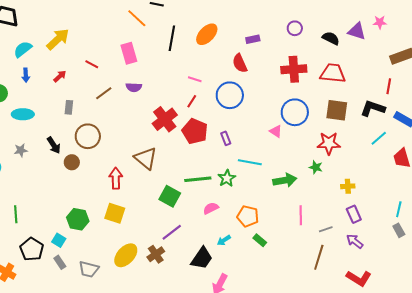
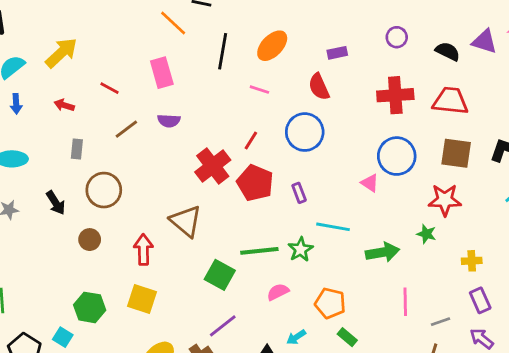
red arrow: (60, 76) -> (64, 105), turned -120
pink line: (195, 79) -> (259, 90), moved
brown circle: (72, 162) -> (90, 240), moved

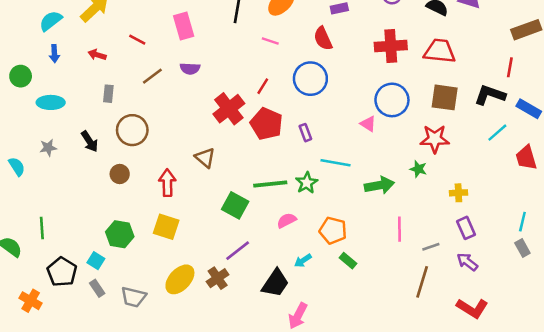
brown triangle: (186, 221) -> (205, 158), size x0.7

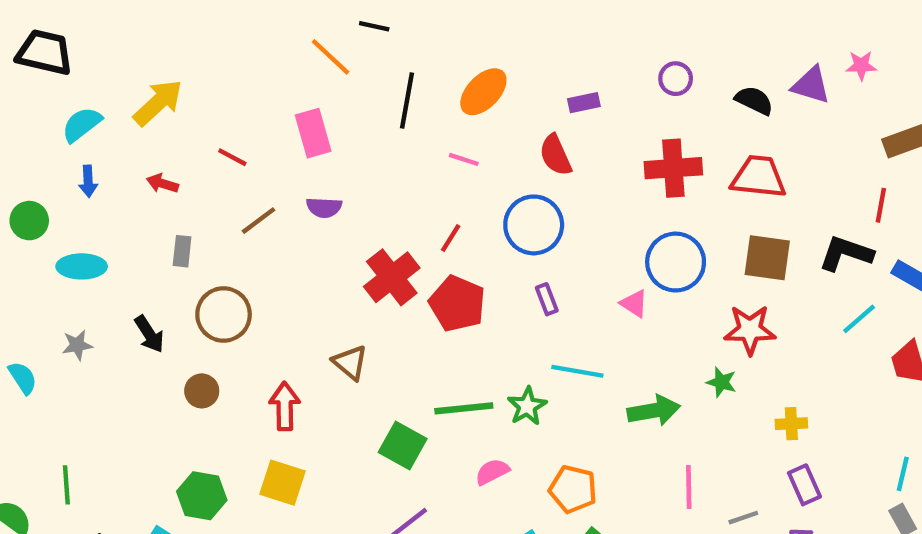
purple rectangle: (305, 133) -> (547, 299), moved

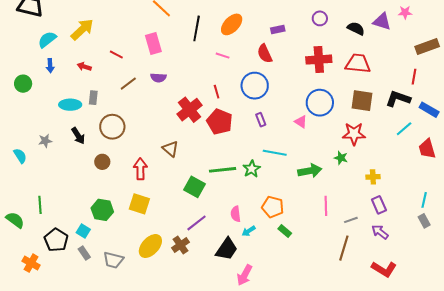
red line: (451, 238) -> (217, 92), turned -48
cyan ellipse: (82, 266) -> (70, 105), moved
pink semicircle: (492, 472) -> (236, 214), moved, turned -70

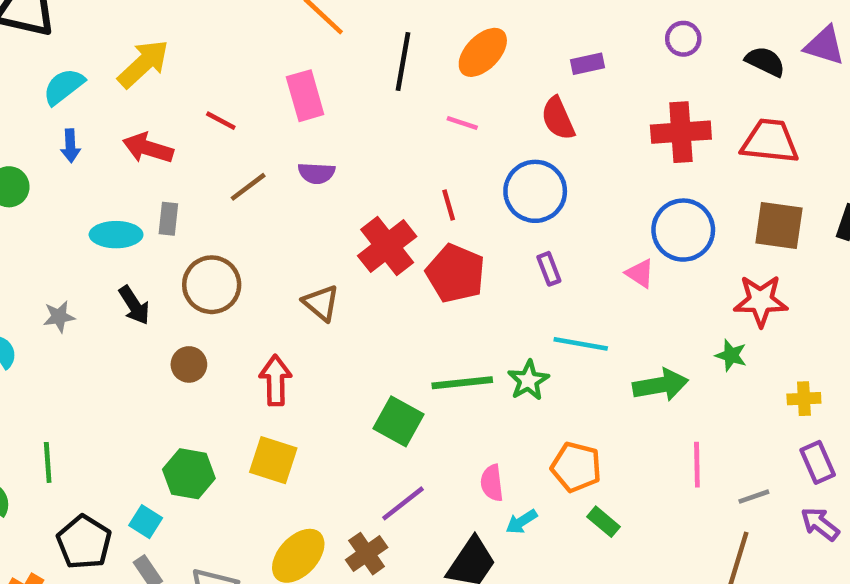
red arrow: (84, 67) -> (148, 148), size x1.5
brown triangle: (170, 149) -> (321, 303), moved

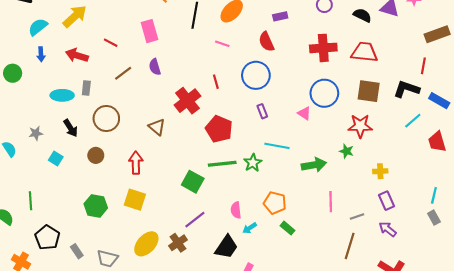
purple semicircle: (316, 173) -> (155, 67), turned 70
red pentagon: (455, 273) -> (219, 129), moved
cyan square: (146, 522) -> (56, 159), moved

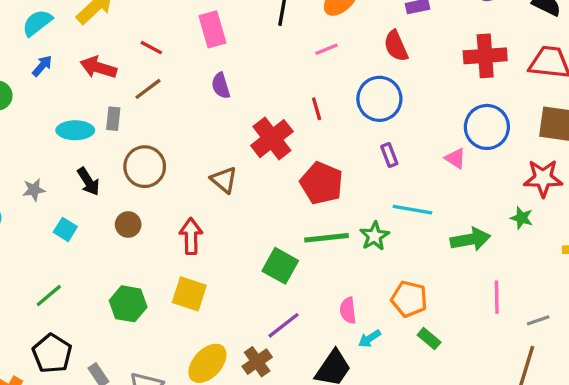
pink line: (222, 44) -> (327, 49), turned -40
blue arrow: (41, 54) -> (42, 66), turned -136
brown line: (123, 73) -> (148, 89), moved
green line: (30, 201) -> (49, 296), moved, turned 54

